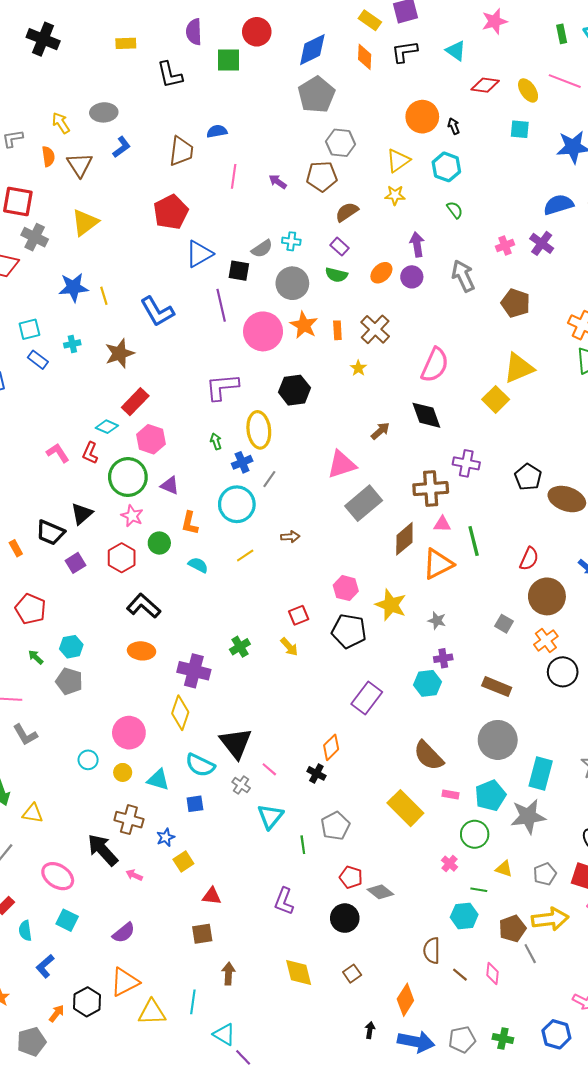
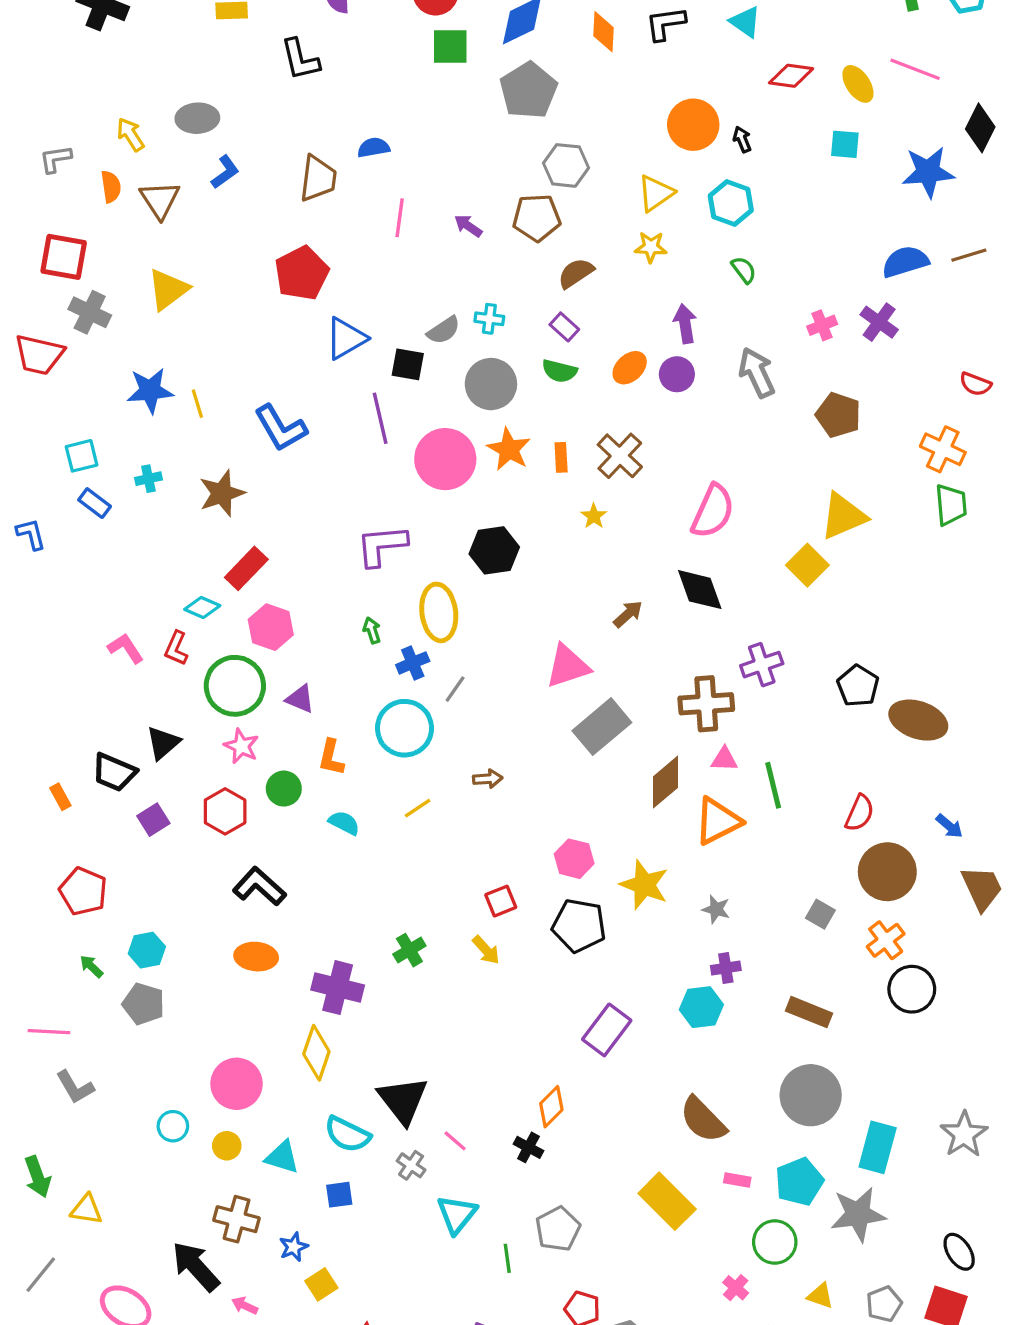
green square: (228, 60) -> (450, 46), moved
purple cross: (466, 463) -> (762, 665), turned -30

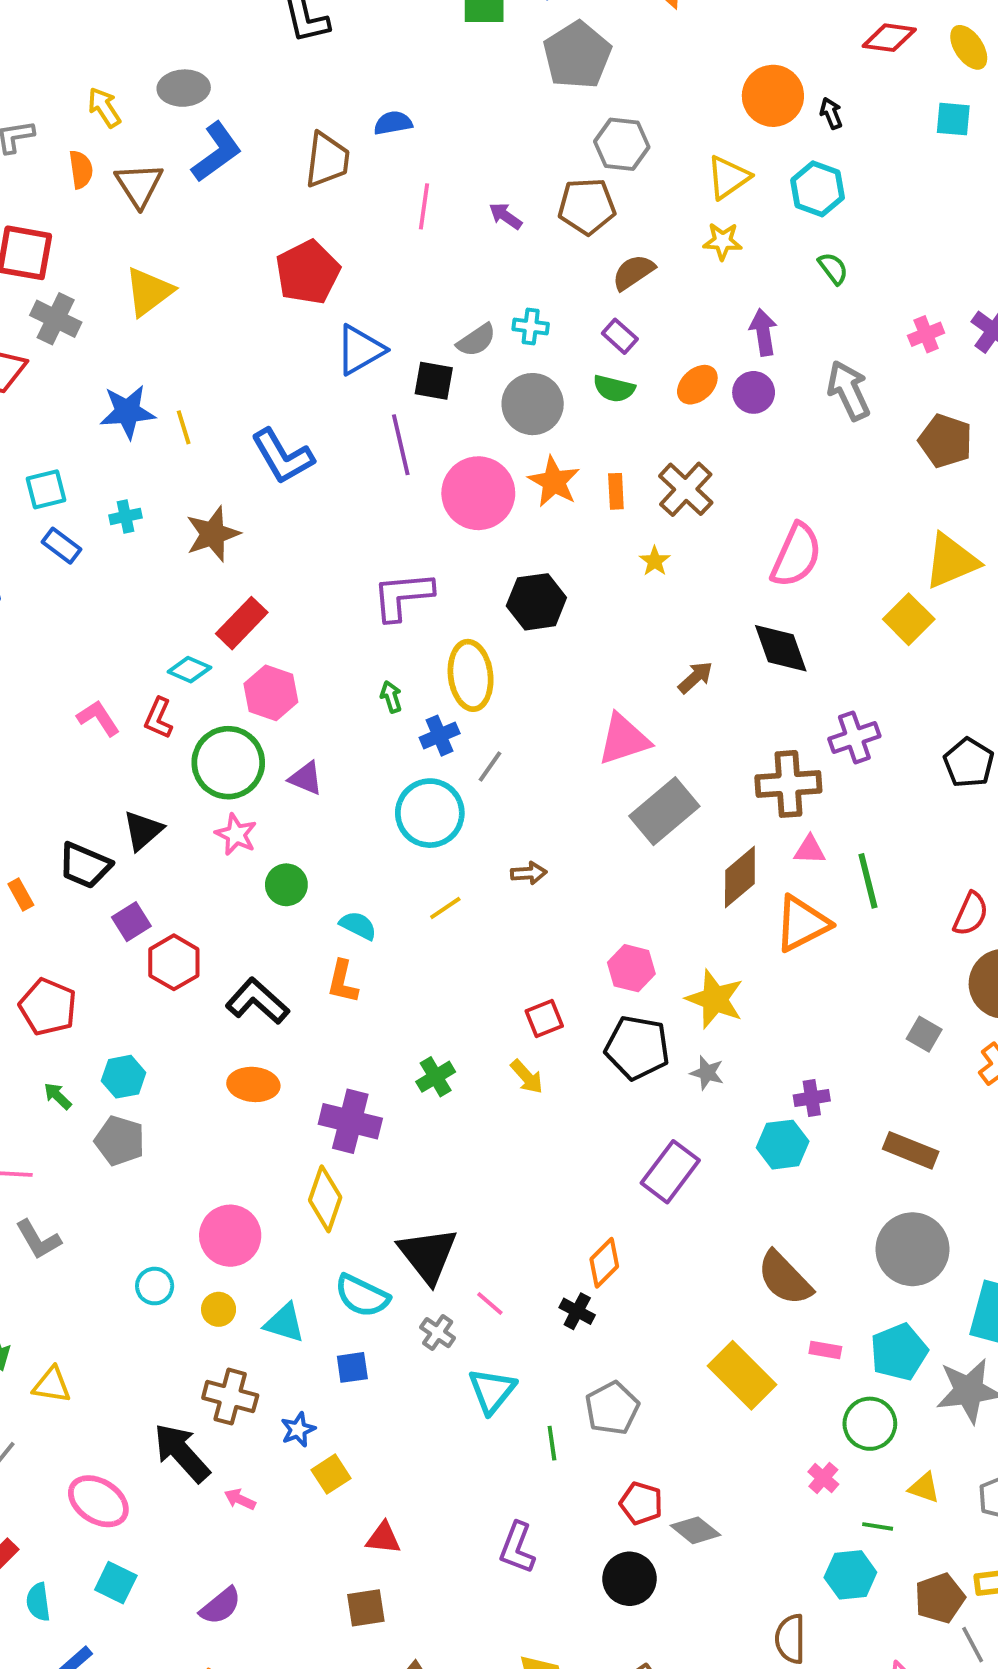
blue L-shape: (225, 172) -> (217, 152), size x1.5
orange L-shape: (331, 758) -> (343, 982), moved
red hexagon: (225, 811) -> (174, 962), moved
gray star: (716, 909) -> (707, 1073), moved

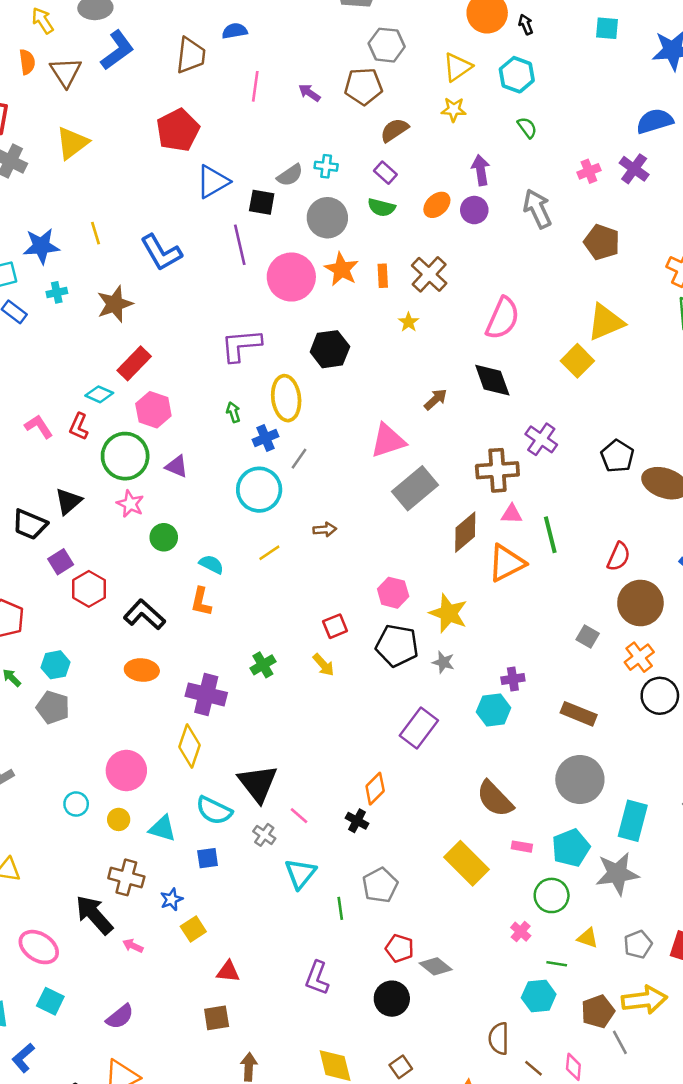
blue star: (127, 412) -> (41, 246), moved
purple cross: (854, 737) -> (541, 439), turned -36

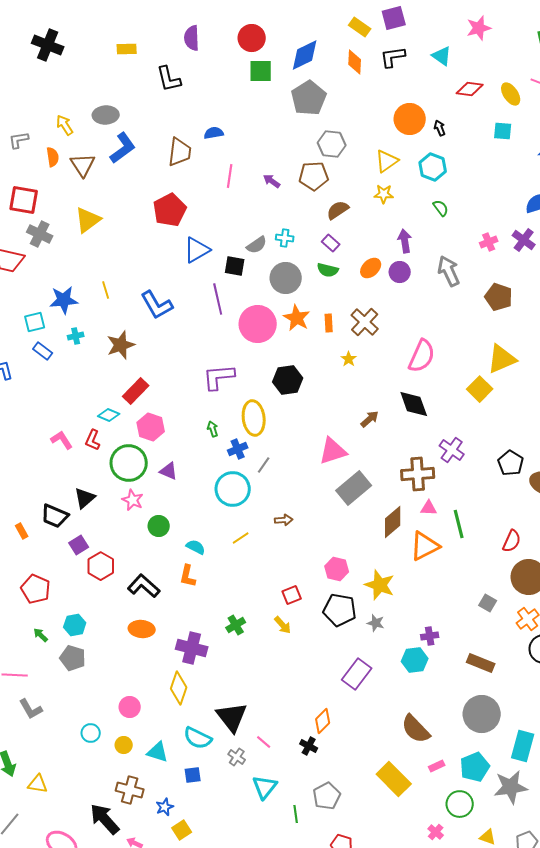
pink circle: (126, 771) -> (130, 707), size x0.7
pink rectangle: (522, 847) -> (437, 766), turned -35

